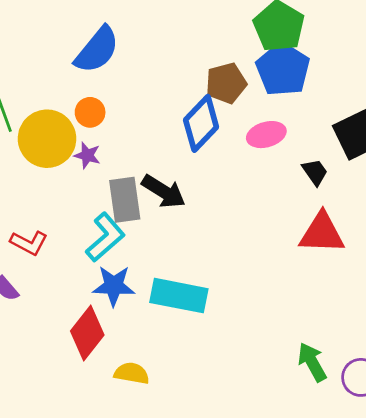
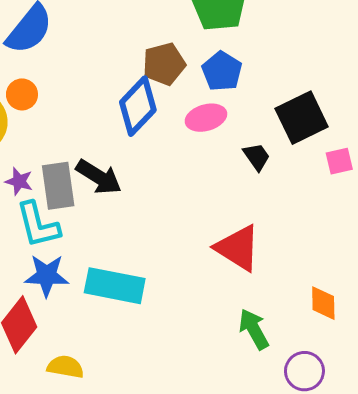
blue pentagon: (283, 69) -> (222, 71), moved, size x0.7
purple star: (87, 155) -> (19, 181), moved
red triangle: (322, 233) -> (238, 248), moved, turned 30
cyan L-shape: (105, 237) -> (38, 225), turned 117
green arrow: (312, 362) -> (254, 329), moved

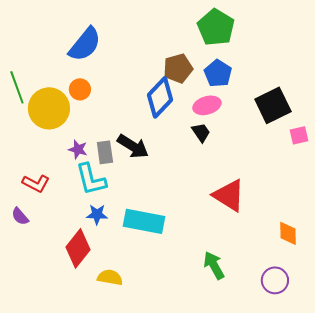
black trapezoid: (257, 157) -> (201, 132), moved
gray rectangle: (58, 186) -> (105, 152), size x0.7
blue star: (47, 276) -> (97, 214), size x0.7
green arrow: (254, 329) -> (214, 265), moved

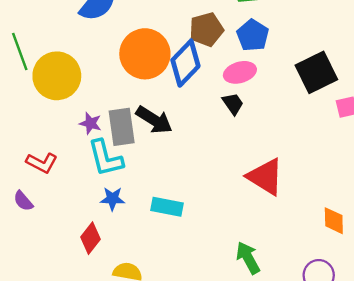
orange circle: (80, 89) -> (145, 54), moved, size x2.0
gray rectangle: (105, 152) -> (122, 127), size x1.4
cyan rectangle: (144, 221) -> (167, 207), size x0.7
red diamond: (78, 248) -> (90, 238), size x0.7

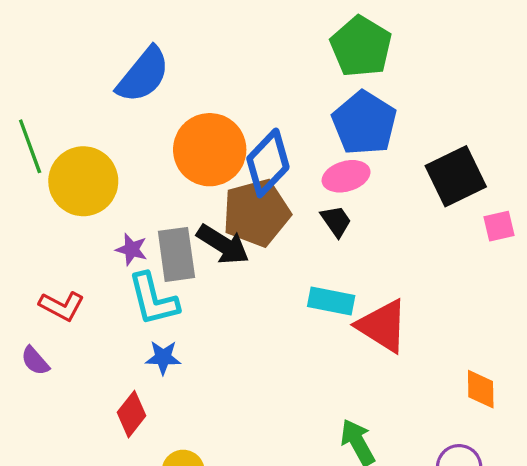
brown pentagon: (206, 30) -> (256, 213), moved, size x1.4
blue pentagon: (253, 35) -> (364, 123), size x1.4
cyan rectangle: (167, 207) -> (331, 301), moved

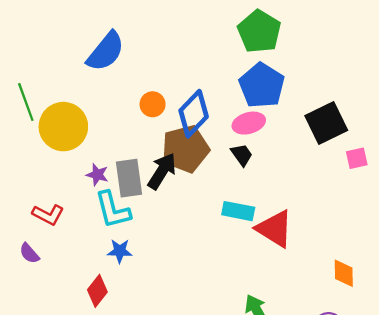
orange circle: (210, 150) -> (153, 104), size x0.5
black arrow: (223, 244) -> (162, 171), turned -90

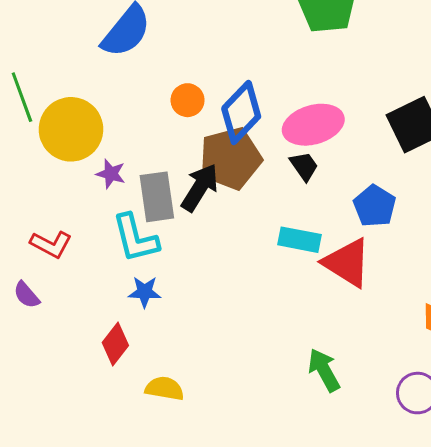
blue pentagon: (262, 86) -> (375, 206), moved, size x0.7
pink ellipse: (249, 123) -> (313, 125), size x1.4
purple star: (97, 175) -> (111, 174), moved

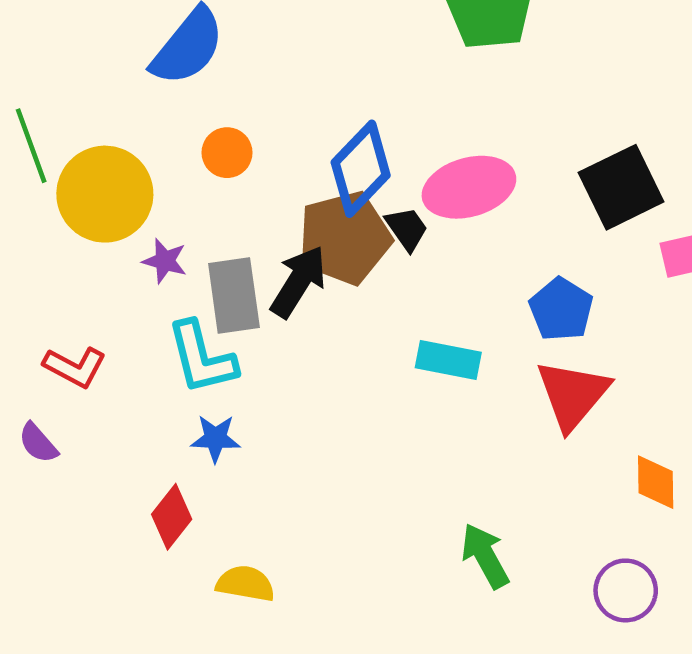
orange circle: (188, 100) -> (227, 153), moved
black trapezoid: (304, 166) -> (407, 229), moved
red triangle: (347, 263) -> (573, 395), moved, turned 38

